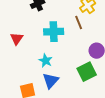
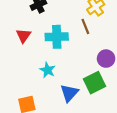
red triangle: (17, 39) -> (23, 36), moved
blue triangle: (51, 81) -> (69, 93), moved

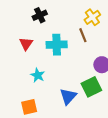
cyan star: (48, 70) -> (38, 75), moved

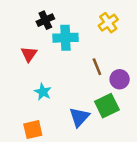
brown line: (83, 35) -> (97, 67), moved
cyan cross: (57, 45) -> (65, 38), moved

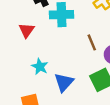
blue triangle: (79, 117) -> (64, 82), moved

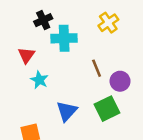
cyan star: (40, 67) -> (39, 80), moved

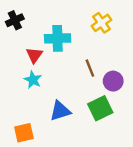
black cross: (43, 20) -> (15, 20), moved
red triangle: (26, 55) -> (34, 55), moved
blue triangle: (67, 111) -> (60, 111), turned 30

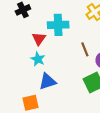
blue triangle: (60, 111) -> (47, 81), moved

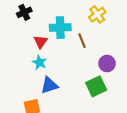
brown line: (85, 49) -> (82, 41), moved

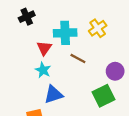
yellow cross: (97, 15) -> (98, 28), moved
brown line: (82, 41) -> (78, 58), moved, turned -40

